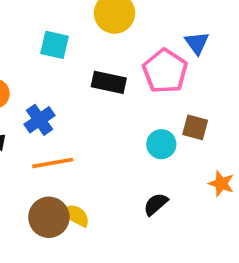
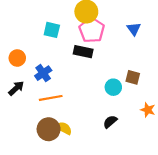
pink pentagon: (165, 71) -> (92, 30), moved

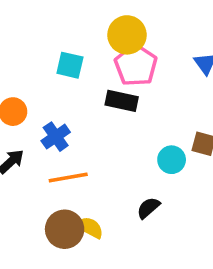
black semicircle: (110, 122) -> (148, 208), moved

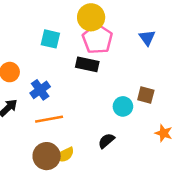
yellow semicircle: (90, 227) -> (64, 155), turned 126

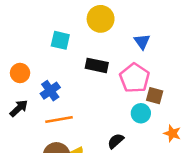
blue triangle: (147, 38) -> (142, 42), moved
pink pentagon: (97, 39) -> (135, 78), moved
cyan circle: (123, 106) -> (141, 113), moved

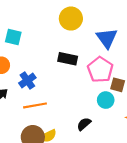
cyan square: (60, 40) -> (13, 37), moved
blue triangle: (142, 42) -> (107, 38), size x1.5

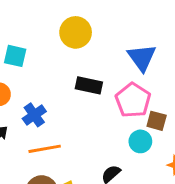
yellow circle: (71, 19) -> (76, 32), moved

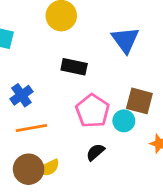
pink pentagon: (133, 100) -> (93, 111), moved
brown square: (157, 121) -> (139, 101), size x1.4

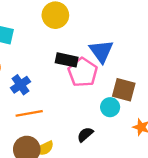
blue triangle: (125, 40) -> (101, 51), moved
pink pentagon: (93, 111) -> (83, 72), moved

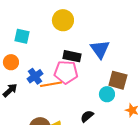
pink pentagon: (83, 72) -> (66, 72), moved, turned -30
orange line: (29, 113) -> (51, 84), moved

